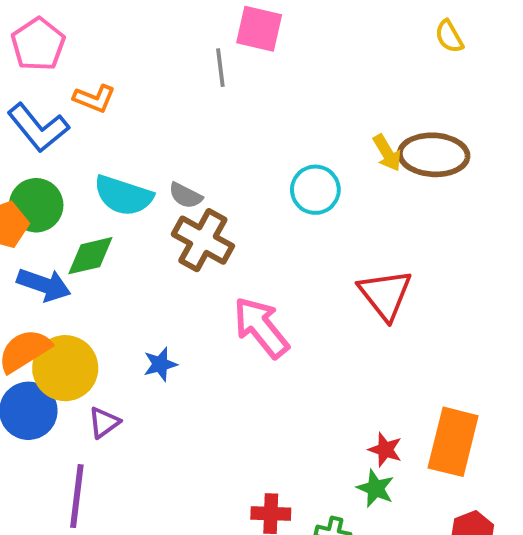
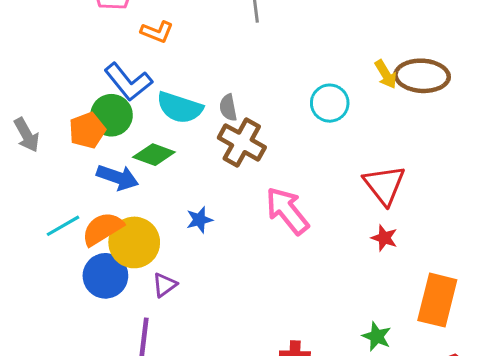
blue L-shape: (38, 128) -> (128, 82), moved
gray semicircle: (185, 196) -> (228, 108), turned 52
green diamond: (90, 256) -> (154, 155), turned 33
blue star: (160, 364) -> (199, 220), moved
red star: (385, 450) -> (384, 238), moved

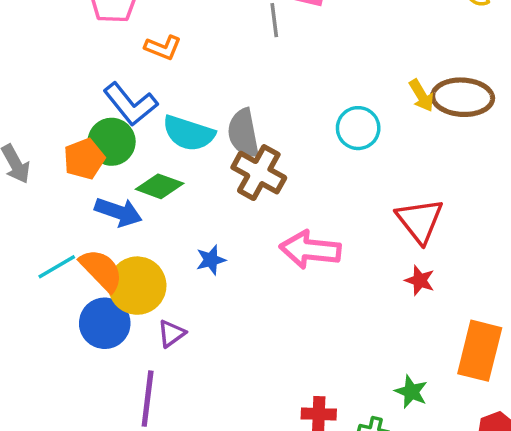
gray semicircle: (228, 108) -> (243, 133), size x1.6
pink arrow: (287, 211) -> (310, 250), turned -45
orange semicircle: (102, 229) -> (101, 270), turned 78

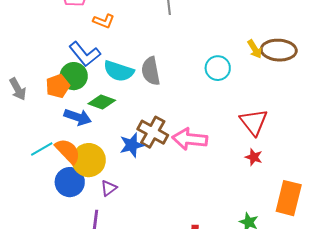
brown cross: (259, 173) -> (153, 132), moved
blue star: (211, 260) -> (132, 145), size x1.4

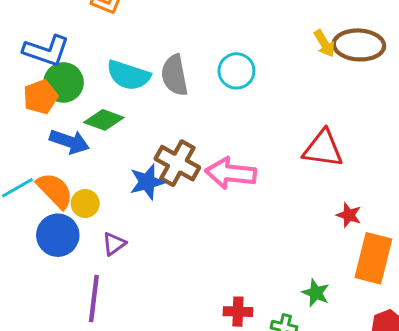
blue L-shape: (85, 54) -> (46, 51), moved, turned -32
cyan circle: (218, 68) -> (236, 71), moved
red triangle: (254, 122) -> (323, 149), turned -44
red star: (254, 157) -> (349, 215), moved
yellow circle: (89, 160) -> (85, 203), size x0.6

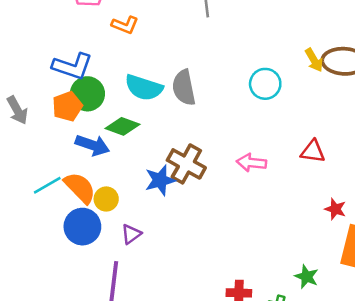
cyan circle: (236, 71) -> (265, 84), moved
red triangle: (323, 149) -> (313, 151), size x0.7
pink arrow: (231, 173) -> (251, 163), moved, size x0.7

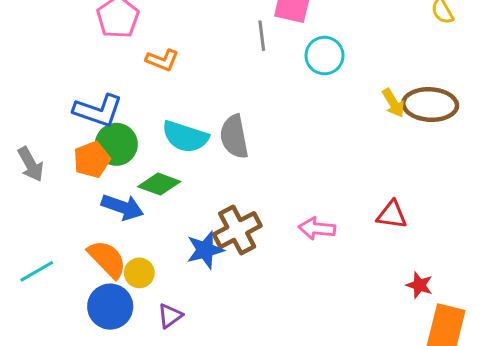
cyan circle: (265, 84) -> (324, 56), moved
brown cross: (186, 164) -> (237, 230), turned 33
cyan line: (47, 185) -> (37, 271), moved

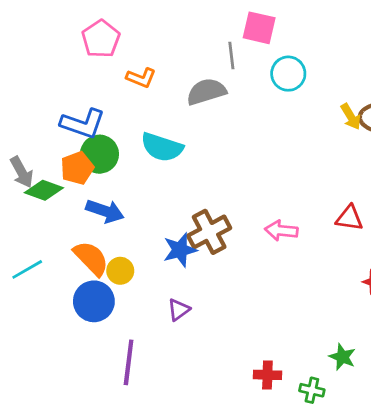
gray semicircle: (234, 137) -> (206, 92), moved, turned 84
green diamond: (159, 184) -> (44, 190), moved
purple triangle: (170, 316) -> (179, 310), moved

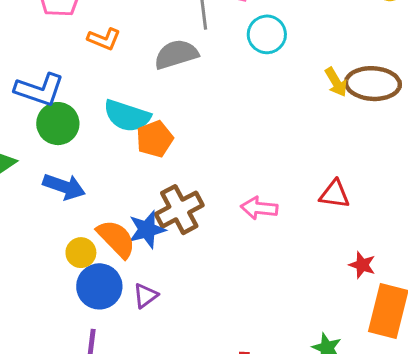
orange pentagon: (77, 168) -> (155, 139), moved
orange semicircle: (91, 258) -> (116, 239), moved
blue circle: (94, 301) -> (99, 286), moved

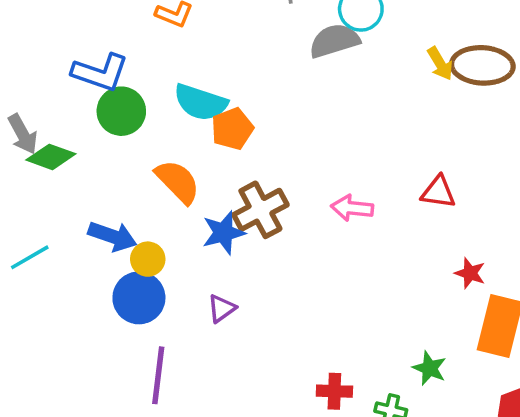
gray semicircle: (176, 54) -> (334, 41), moved
blue arrow: (64, 187) -> (113, 236), moved
orange semicircle: (116, 239) -> (178, 182), moved
blue circle: (99, 286) -> (139, 298), moved

